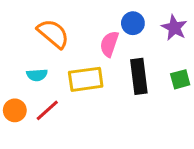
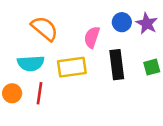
blue circle: (133, 23) -> (122, 22), moved
cyan semicircle: (37, 75) -> (31, 63), size x1.5
red line: (47, 110) -> (40, 93), turned -40

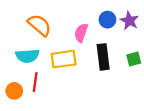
orange circle: (12, 93) -> (14, 91), moved

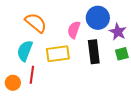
blue circle: (107, 20) -> (98, 18), size x1.5
purple star: (129, 21) -> (118, 32), moved
cyan semicircle: (27, 56) -> (25, 51), turned 115

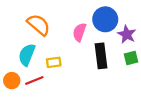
yellow rectangle: (58, 54) -> (54, 62), moved, size x0.6
red line: (32, 75) -> (34, 81), turned 60
orange circle: (13, 83) -> (12, 81), moved

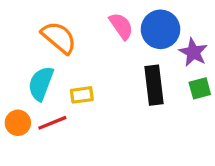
pink semicircle: (79, 32) -> (121, 26), moved, turned 126

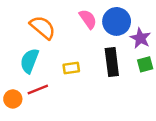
yellow rectangle: (82, 95) -> (71, 68), moved
orange circle: (18, 123) -> (13, 99), moved

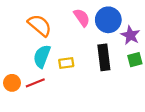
cyan semicircle: (29, 61) -> (42, 56), moved
orange circle: (13, 99) -> (12, 83), moved

